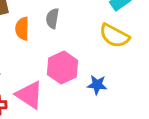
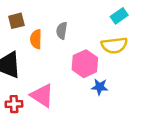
yellow semicircle: (114, 36) -> (114, 45), turned -35
pink hexagon: (63, 67) -> (85, 64), moved

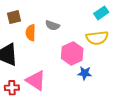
gray semicircle: (62, 31) -> (52, 25), turned -80

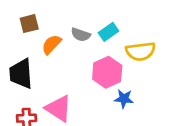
cyan rectangle: (101, 13) -> (109, 32), moved
orange semicircle: (31, 33) -> (51, 44), turned 42

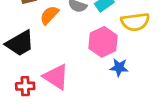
black trapezoid: (21, 74) -> (20, 43), turned -116

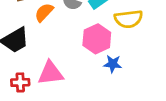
pink triangle: (56, 77) -> (51, 73), turned -40

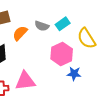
yellow semicircle: (129, 19) -> (87, 38), turned 65

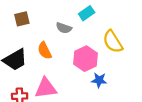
cyan rectangle: (63, 24) -> (87, 13), moved
orange semicircle: (20, 33) -> (45, 51), moved, turned -70

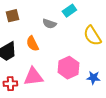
pink hexagon: (85, 59) -> (68, 68), moved
blue star: (99, 80) -> (93, 78), moved

